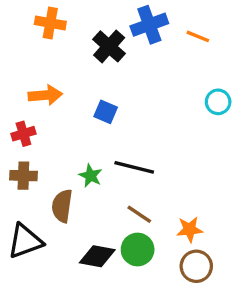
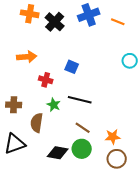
black cross: (109, 46) -> (55, 22), moved
blue square: (106, 112) -> (72, 67), moved
red cross: (23, 134) -> (46, 80), moved, turned 32

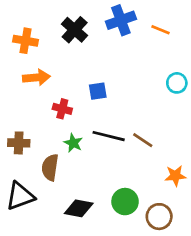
orange cross: (30, 14) -> (26, 41), moved
blue square: (72, 67) -> (98, 91), turned -32
brown line: (83, 128) -> (143, 140), moved
orange star: (113, 137) -> (175, 176), moved
green circle: (82, 149) -> (125, 202), moved

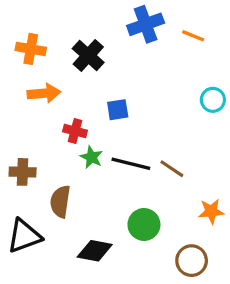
black cross: (75, 30) -> (88, 55), moved
green star: (73, 143) -> (91, 157), moved
green circle: (125, 202) -> (144, 224), moved

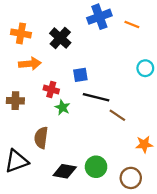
black line: (131, 164) -> (96, 97), moved
brown cross: (23, 172) -> (15, 101), moved
green circle: (144, 224) -> (96, 167), moved

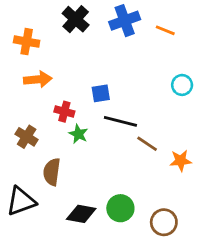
black cross: (60, 38) -> (76, 19), moved
brown cross: (15, 101) -> (27, 137), moved, turned 30
orange star: (144, 144) -> (181, 161), moved

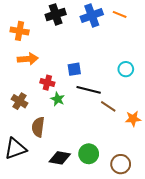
black cross: (76, 19) -> (56, 14), turned 30
orange line: (165, 30) -> (120, 14), moved
cyan circle: (182, 85) -> (126, 69), moved

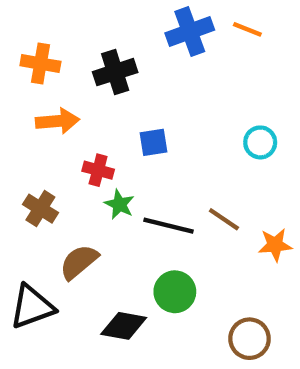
black cross: (56, 14) -> (115, 72), moved
black line: (89, 90) -> (168, 226), moved
brown semicircle: (38, 127) -> (79, 262), turned 42
green circle: (89, 154) -> (175, 292), moved

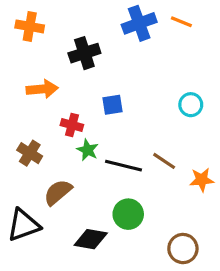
orange cross: (40, 64) -> (30, 26), moved

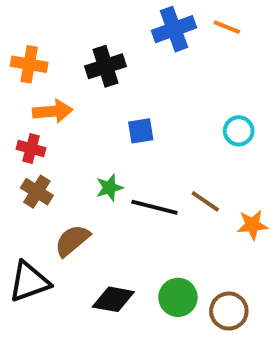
orange cross: (30, 26) -> (29, 64), moved
red cross: (72, 125) -> (31, 149), moved
green star: (88, 150) -> (109, 188), turned 30
green circle: (128, 214) -> (178, 297), moved

